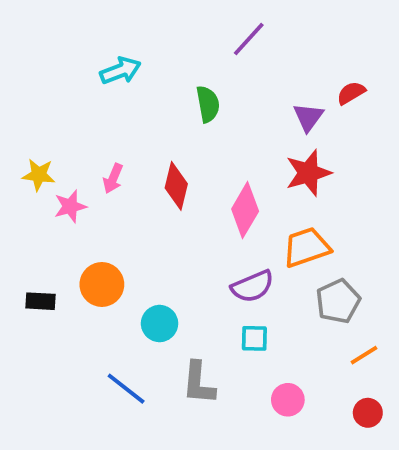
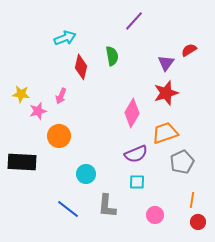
red diamond: (176, 186) -> (81, 67), moved
orange circle: (102, 284) -> (59, 136), moved
black rectangle: (41, 301) -> (22, 162), size x1.8
orange line: (364, 355) -> (192, 200), moved, turned -49

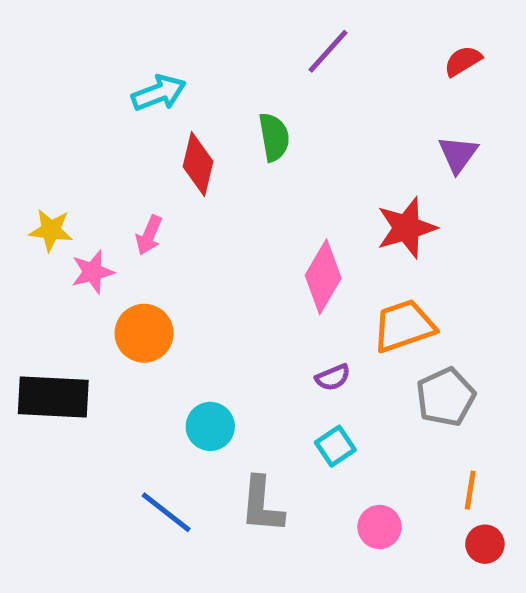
red semicircle: (189, 50) -> (463, 61), moved
purple triangle: (166, 63) -> (458, 154), moved
purple semicircle: (136, 154) -> (333, 377), size x0.6
cyan square: (137, 182) -> (335, 446), turned -35

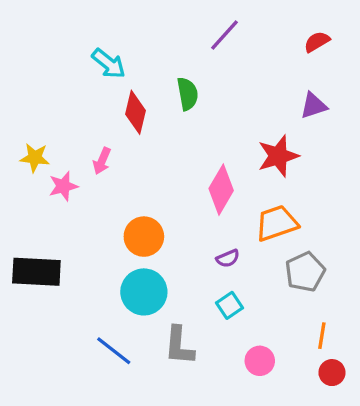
cyan arrow: (159, 93) -> (109, 64), turned 60
purple triangle: (458, 154) -> (313, 106), turned 36
orange circle: (144, 333) -> (144, 237), moved
cyan circle: (210, 426) -> (144, 292), size x1.4

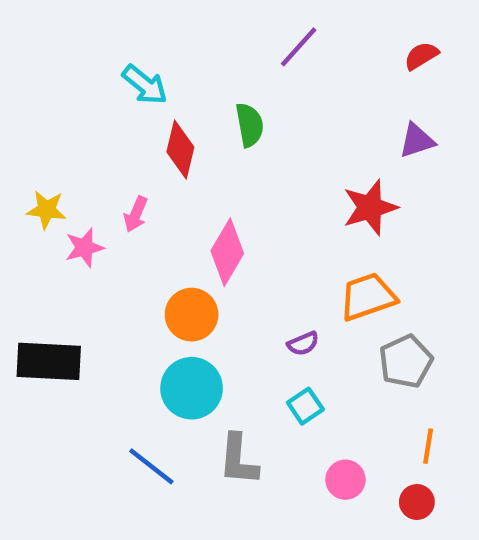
pink diamond: (221, 190) -> (227, 252), moved
red circle: (332, 373) -> (417, 502), moved

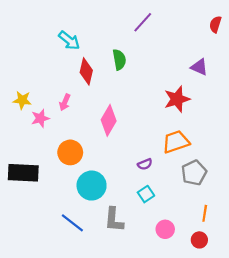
red semicircle: (421, 56) -> (215, 24), moved, turned -42
purple triangle: (417, 141) -> (199, 67), turned 42
orange circle: (192, 315) -> (70, 152), moved

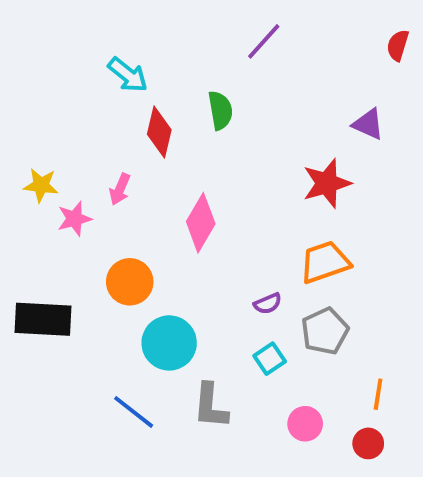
gray pentagon: (194, 173) -> (325, 331), moved

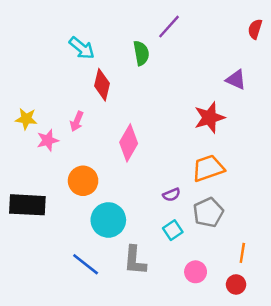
green semicircle: (220, 110) -> (141, 53), moved

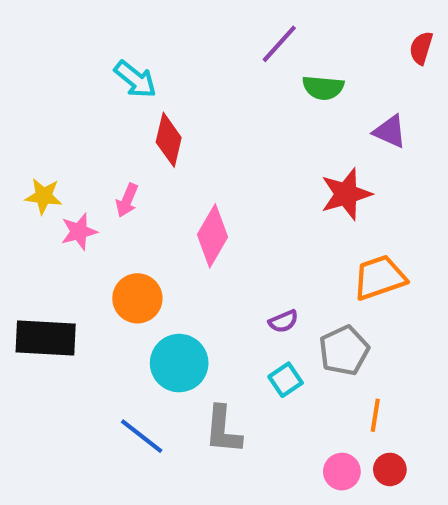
green semicircle: (141, 53) -> (323, 88), moved, turned 105
orange trapezoid: (208, 168) -> (379, 277), moved
orange line: (242, 253) -> (375, 415), moved
pink circle: (196, 272) -> (342, 472), moved

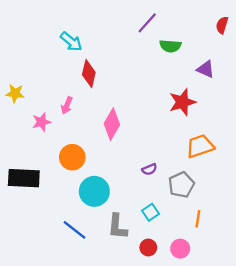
yellow star: (44, 196) -> (15, 93), moved
cyan square: (286, 380) -> (150, 212), moved
red circle: (390, 469) -> (148, 248), moved

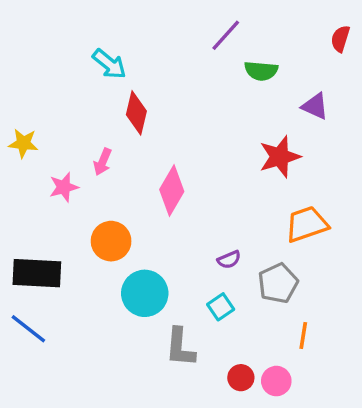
cyan square: (150, 212) -> (221, 307), moved
blue line: (75, 230) -> (28, 329), moved
red circle: (148, 248) -> (241, 378), moved

